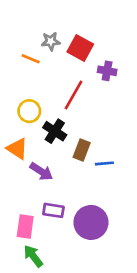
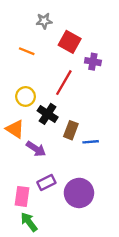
gray star: (51, 41) -> (44, 21), moved
purple rectangle: (53, 210) -> (46, 183), turned -36

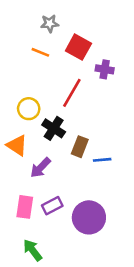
orange line: (27, 51) -> (40, 52), moved
purple arrow: (36, 149) -> (40, 168), turned 102
pink rectangle: (22, 196) -> (25, 207), moved

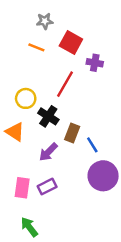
blue line: (102, 160) -> (92, 145), turned 63
purple arrow: (40, 168) -> (48, 152), moved
purple circle: (89, 217) -> (103, 176), moved

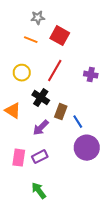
purple cross: (95, 63) -> (91, 75), moved
yellow circle: (26, 98) -> (22, 73), moved
green arrow: (29, 227) -> (39, 191), moved

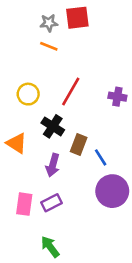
red square: (60, 36) -> (77, 18), moved, turned -36
orange line: (31, 40) -> (49, 46), moved
purple arrow: (41, 128) -> (53, 165), turned -30

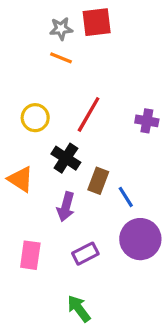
purple rectangle: (51, 203) -> (85, 254), moved
green arrow: (50, 247) -> (79, 309), moved

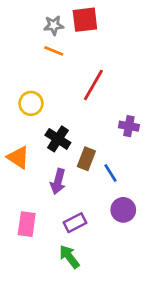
red line: (89, 114) -> (93, 85), moved
purple cross: (147, 121) -> (129, 126), moved
purple circle: (140, 239) -> (123, 210), size x0.7
green arrow: (79, 309) -> (69, 257), moved

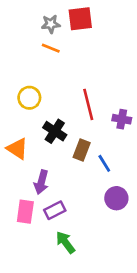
red line: (93, 85) -> (88, 104), moved, turned -44
purple arrow: (58, 181) -> (41, 182), moved
purple rectangle: (75, 223) -> (55, 210), moved

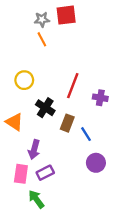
orange line: (51, 48) -> (42, 39), turned 40
red line: (88, 104) -> (73, 86), turned 35
green arrow: (65, 242) -> (36, 199), moved

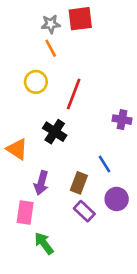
yellow circle: (24, 80) -> (36, 82), moved
red line: (73, 86) -> (74, 94), moved
brown rectangle: (67, 123) -> (79, 183), moved
purple rectangle: (45, 173) -> (84, 211), moved, turned 70

